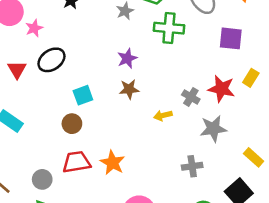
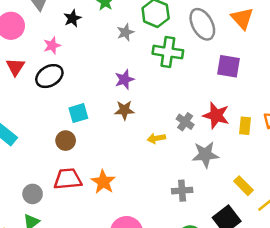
pink star: (34, 28) -> (52, 46), moved
red triangle: (17, 70) -> (15, 67), moved
yellow rectangle: (251, 78) -> (245, 126), moved, turned -30

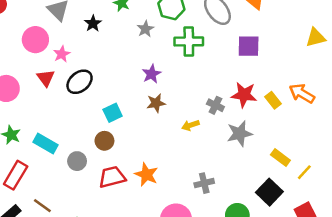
pink star: (52, 46) -> (62, 54), moved
yellow rectangle: (245, 126) -> (273, 100), turned -35
gray cross: (182, 191) -> (204, 183), moved
gray circle: (33, 194) -> (77, 161), moved

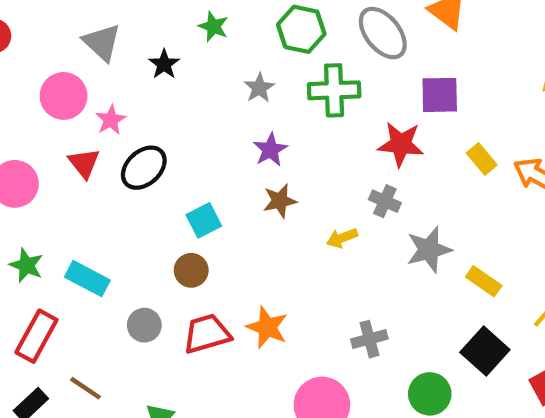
gray star: (145, 29) -> (259, 88), moved
red star: (244, 95) -> (401, 144), moved
yellow rectangle: (273, 100) -> (482, 159), moved
yellow rectangle: (280, 158) -> (484, 281), moved
gray circle: (77, 161) -> (144, 325), moved

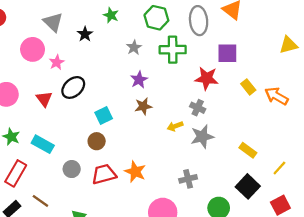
gray ellipse: (383, 33) -> (199, 21), turned 32
red triangle: (84, 163) -> (44, 99), moved
gray star: (429, 250) -> (202, 137), moved

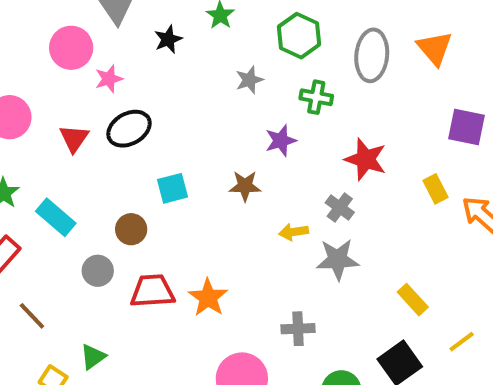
green cross: (173, 50) -> (316, 97), size x0.7
purple square: (227, 53) -> (466, 127), moved
purple star: (139, 80) -> (281, 141), moved
brown circle: (97, 141) -> (131, 229), moved

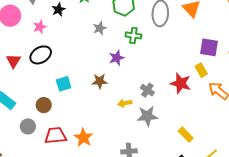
pink star: (109, 79) -> (40, 27), moved
red star: (366, 159) -> (181, 83), moved
yellow rectangle: (436, 189) -> (201, 70), moved

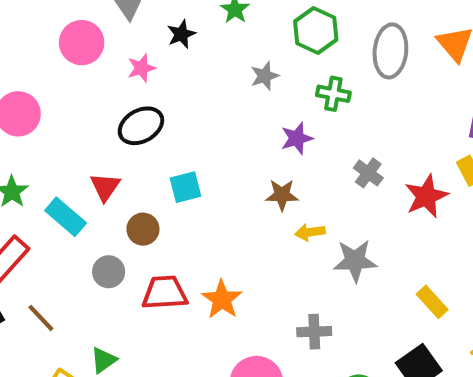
red triangle: (13, 61) -> (105, 187), moved
brown star: (100, 81) -> (282, 195), moved
red star: (181, 83) -> (426, 196), turned 30
gray cross: (147, 90) -> (368, 173), moved

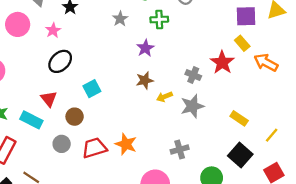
gray cross: (368, 173) -> (193, 75), moved

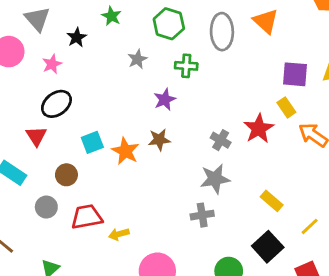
yellow arrow: (164, 97) -> (119, 234), moved
red triangle: (49, 99) -> (36, 136), moved
orange star: (126, 144) -> (125, 151), moved
gray cross: (180, 150) -> (202, 215), moved

